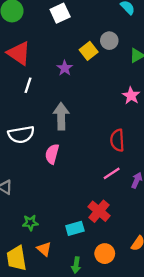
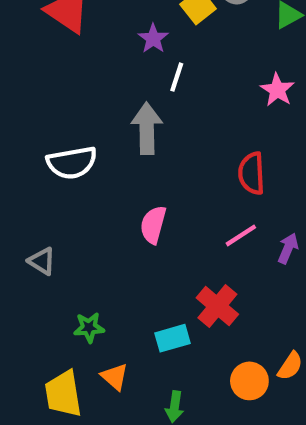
white line: (28, 85) -> (177, 77), moved
pink semicircle: (52, 154) -> (153, 225), moved
orange circle: (105, 254) -> (249, 381), moved

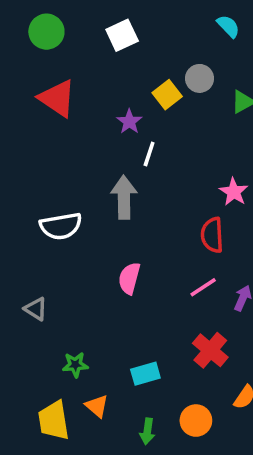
pink star: (277, 90) -> (234, 192), moved
red cross: (217, 306) -> (210, 350), moved
orange circle: (249, 381) -> (196, 421), moved

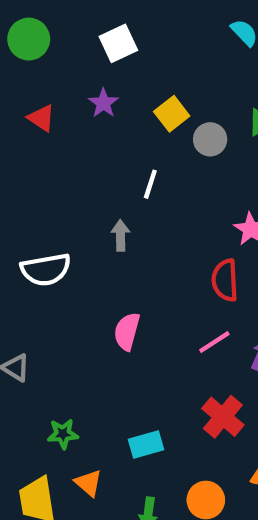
gray circle: (200, 78) -> (210, 139), moved
red triangle: (57, 98) -> (42, 118), size x0.6
purple star: (129, 122) -> (103, 103), moved
gray arrow: (124, 197) -> (120, 235), size x0.6

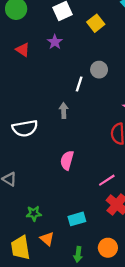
yellow square: (172, 114) -> (96, 23), moved
gray circle: (210, 139) -> (99, 70), moved
pink line: (214, 342) -> (107, 180), moved

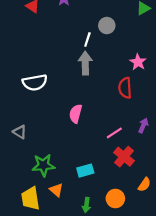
gray arrow: (64, 111) -> (85, 63), moved, size x1.5
green star: (34, 213) -> (43, 165), size x1.5

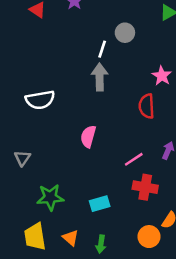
gray triangle: (20, 132) -> (22, 158), turned 32
red cross: (124, 157) -> (145, 187), turned -30
orange triangle: (56, 190) -> (70, 238), moved
orange circle: (115, 199) -> (149, 237), moved

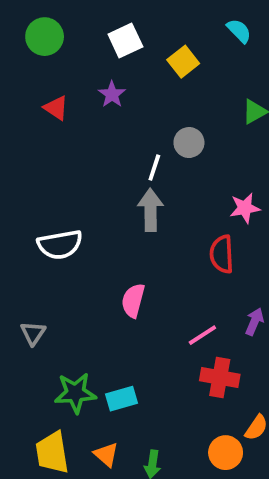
pink star: (162, 76) -> (245, 208), turned 30
cyan rectangle: (100, 204) -> (122, 399), moved

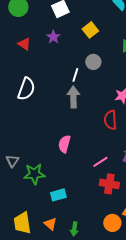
yellow square: (183, 62) -> (90, 30), moved
white semicircle: (60, 245) -> (26, 89), moved, turned -60
green star: (75, 393) -> (34, 174), moved

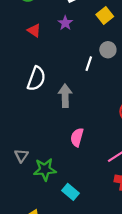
gray arrow: (73, 97) -> (65, 96), moved
cyan rectangle: (58, 195) -> (71, 192), turned 56

